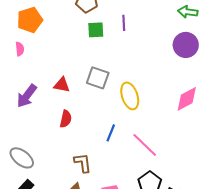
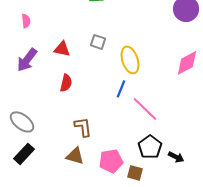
pink semicircle: (20, 49) -> (26, 21), moved
gray square: (98, 78) -> (98, 42), size x0.7
blue line: (111, 133) -> (121, 89), moved

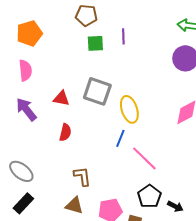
pink semicircle: (26, 21) -> (25, 70), size x1.5
gray square: (98, 42) -> (97, 91), size x1.8
purple arrow: (27, 60) -> (26, 109), turned 105

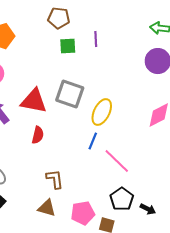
red triangle: (61, 98) -> (34, 101), size x1.6
yellow ellipse: (129, 109) -> (102, 112), turned 44

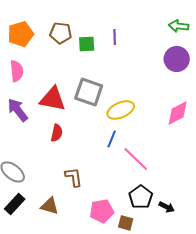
brown pentagon: (59, 18) -> (61, 33), moved
yellow ellipse: (102, 112) -> (121, 110), turned 40
brown triangle: (47, 208) -> (50, 206), moved

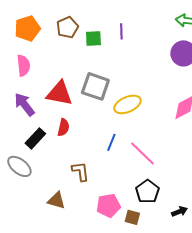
brown pentagon: (61, 33) -> (67, 27), turned -30
blue line: (112, 139) -> (111, 142), moved
black rectangle: (15, 204) -> (35, 138), moved
black arrow: (167, 207) -> (179, 211), moved, turned -49

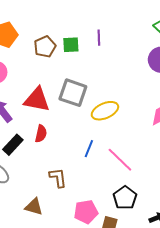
brown pentagon: (67, 27) -> (45, 47), moved

